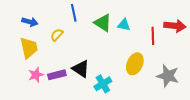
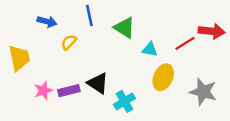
blue arrow: (30, 22) -> (47, 22), moved
cyan triangle: (124, 25) -> (150, 49), moved
red line: (153, 36) -> (185, 43), turned 60
yellow trapezoid: (29, 48) -> (19, 58), moved

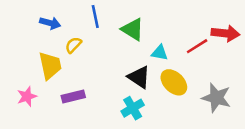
yellow trapezoid: (19, 58) -> (50, 66), moved
yellow ellipse: (163, 77) -> (174, 82), turned -70
black triangle: (98, 83) -> (139, 77), moved
pink star: (43, 91) -> (27, 97), moved

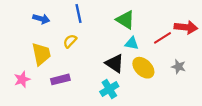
green triangle: (133, 29) -> (125, 20), moved
yellow semicircle: (73, 45) -> (70, 41), moved
gray star: (216, 98) -> (179, 67), moved, size x0.6

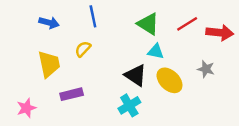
red line: (163, 38) -> (187, 24), moved
gray star: (179, 67) -> (206, 69), moved
pink star: (22, 79) -> (26, 108), moved

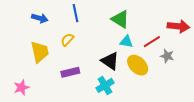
red line: (187, 24) -> (152, 42), moved
purple rectangle: (72, 94) -> (70, 72), moved

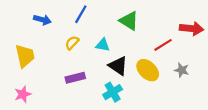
blue line: (75, 13) -> (81, 14), turned 42
cyan triangle: (126, 42) -> (103, 45), moved
yellow trapezoid: (40, 52) -> (25, 56), moved
gray star: (167, 56) -> (182, 70), moved

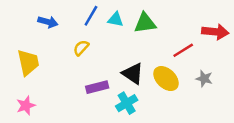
green triangle: (129, 21) -> (145, 23), turned -40
cyan triangle: (103, 45) -> (116, 19), moved
purple rectangle: (75, 78) -> (97, 87), moved

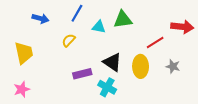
cyan triangle: (116, 19) -> (99, 27), moved
yellow ellipse: (166, 79) -> (141, 66), turned 45
cyan cross: (127, 103) -> (107, 87), turned -30

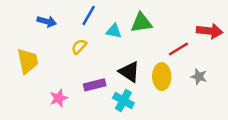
pink star: (22, 89) -> (59, 98), moved

